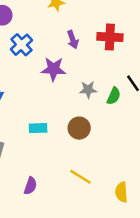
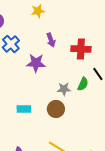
red cross: (110, 37) -> (81, 49), moved
gray star: (88, 90) -> (64, 89), moved

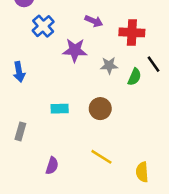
purple arrow: (51, 40) -> (94, 21), turned -48
gray star: (64, 89) -> (109, 65), moved

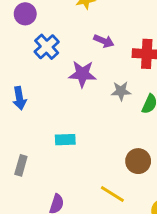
brown circle: (100, 109) -> (138, 161), moved

